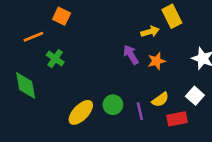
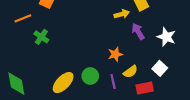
purple arrow: (131, 55) -> (138, 31), moved
orange star: (157, 61) -> (115, 54), moved
green diamond: (26, 85) -> (16, 84), moved

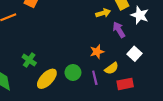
green cross: (41, 37) -> (29, 60), moved
white star: (166, 37) -> (140, 15), moved
white square: (160, 68) -> (135, 54), moved

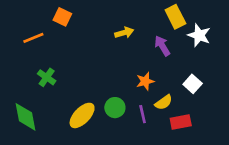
yellow arrow: (103, 13) -> (124, 33), moved
purple arrow: (119, 30) -> (162, 46), moved
green cross: (29, 60) -> (47, 77), moved

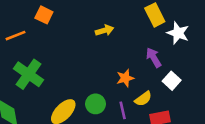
purple arrow: (162, 46) -> (154, 57), moved
green cross: (47, 77) -> (28, 74), size x1.6

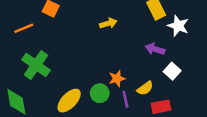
purple arrow: (154, 57) -> (155, 49), turned -42
orange star: (125, 78) -> (117, 78), moved

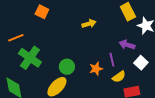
orange line: (24, 28) -> (16, 38), moved
green circle: (100, 93) -> (67, 67), moved
purple line: (125, 99) -> (112, 60), moved

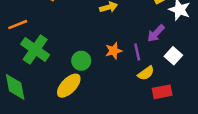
purple arrow: (127, 45) -> (156, 33), turned -63
orange star: (96, 69) -> (114, 51), moved

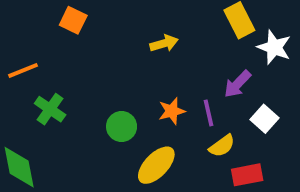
green cross: (35, 50) -> (50, 109), size x0.7
yellow ellipse: (69, 86) -> (156, 165), moved

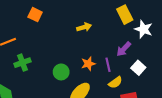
green cross: (50, 109) -> (23, 63), turned 35

